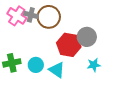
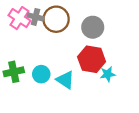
gray circle: (87, 37) -> (93, 27), moved
red hexagon: (69, 45) -> (92, 59), moved

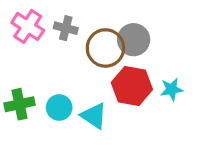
gray cross: (35, 17) -> (66, 28), moved
brown circle: (56, 19) -> (105, 48), moved
cyan star: (108, 74) -> (172, 89), moved

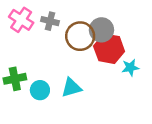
red hexagon: (132, 86) -> (109, 49), moved
cyan circle: (59, 107) -> (40, 90), moved
cyan triangle: (94, 116) -> (71, 88), turned -50

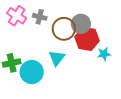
cyan triangle: (71, 88) -> (57, 58), moved, turned -36
cyan circle: (40, 90) -> (32, 72), size x1.5

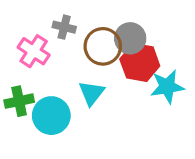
pink cross: (17, 16) -> (34, 51), moved
cyan star: (104, 54) -> (167, 87), size x1.5

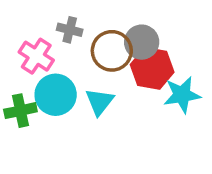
cyan circle: (51, 116) -> (56, 95), moved

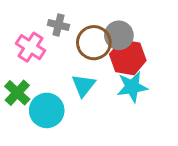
cyan circle: (56, 95) -> (47, 110), moved
cyan star: (182, 95) -> (132, 87), moved
green cross: (20, 111) -> (17, 93), turned -35

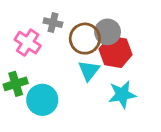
cyan triangle: (84, 85) -> (89, 71), moved
cyan star: (132, 87) -> (122, 95), moved
green cross: (17, 93) -> (16, 84), turned 30

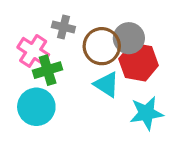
cyan triangle: (89, 71) -> (107, 84), turned -35
green cross: (16, 84) -> (48, 70), moved
cyan circle: (42, 100) -> (36, 107), moved

